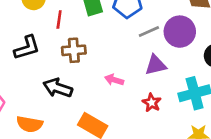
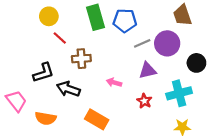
red line: (59, 19) -> (60, 38), moved, turned -56
black L-shape: (27, 48) -> (43, 73), moved

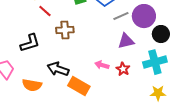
black circle: (196, 63) -> (161, 34), moved
pink arrow: (114, 82) -> (102, 65), moved
black arrow: (68, 89) -> (58, 69), moved

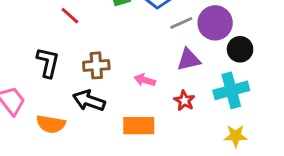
brown cross: (65, 30) -> (96, 65), moved
black L-shape: (30, 43) -> (48, 62), turned -60
pink arrow: (102, 65) -> (145, 80), moved
orange rectangle: (79, 86) -> (139, 126), moved, turned -30

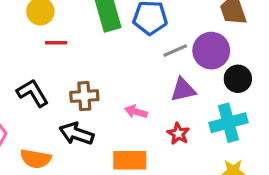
red line: (70, 16) -> (56, 43), turned -42
black L-shape: (48, 62) -> (33, 93), turned -44

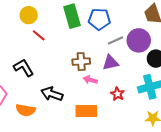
red line: (56, 43) -> (39, 35), turned 40
purple triangle: (183, 90) -> (110, 63), moved
brown cross: (84, 96) -> (81, 62), moved

